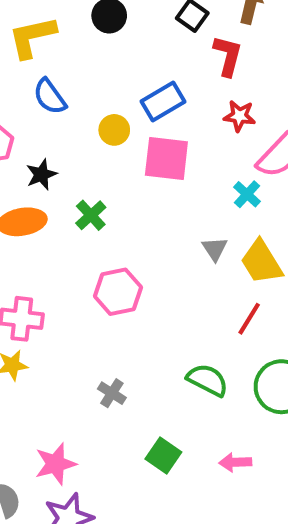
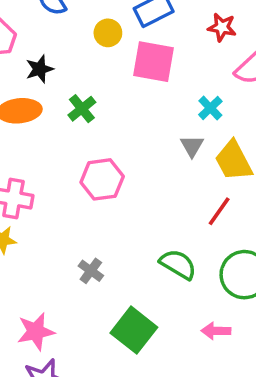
cyan cross: (247, 194) -> (210, 108), moved
green square: (163, 455) -> (134, 330), size x1.4
pink arrow: (235, 462) -> (216, 331), moved

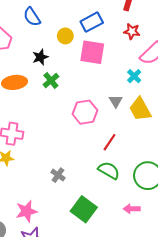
black star: (40, 69) -> (40, 57), moved
cyan cross: (210, 108) -> (134, 76), moved
pink hexagon: (102, 179) -> (85, 112), moved
red line: (219, 211) -> (109, 142), moved

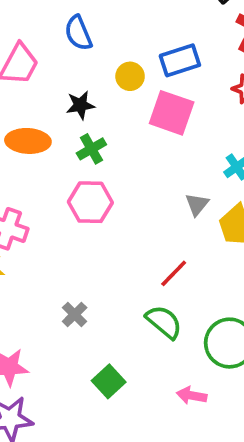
pink hexagon: (85, 112) -> (90, 202), moved
green square: (84, 209) -> (109, 381), size x0.7

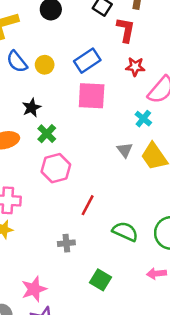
yellow circle: (130, 76) -> (45, 65), moved
red line: (174, 273) -> (88, 205), moved
gray cross: (75, 315) -> (66, 243), turned -35

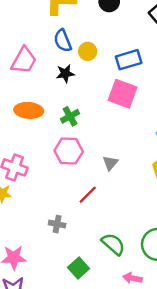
black star: (32, 108) -> (65, 74), moved
gray triangle: (125, 150) -> (110, 163), moved
green semicircle: (125, 231) -> (113, 244), moved

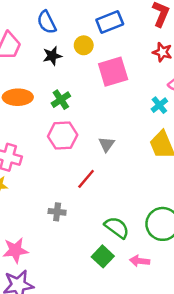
yellow circle: (88, 51) -> (84, 45), moved
blue rectangle: (129, 60) -> (110, 22), moved
pink square: (123, 94) -> (113, 72), turned -32
green square: (78, 268) -> (103, 256), moved

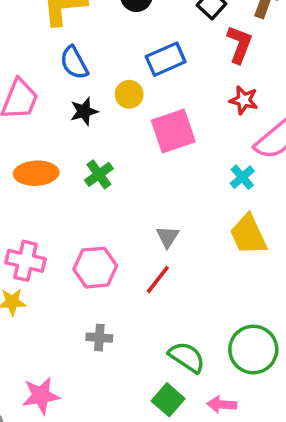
pink hexagon: (63, 136) -> (95, 268), moved
red line: (86, 179) -> (158, 280), moved

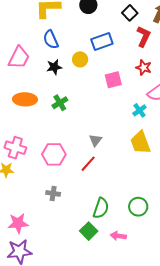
pink square: (173, 131) -> (113, 80), moved, size x0.7
green circle: (253, 349) -> (138, 207), size x0.7
green semicircle: (187, 357) -> (101, 208), turned 70

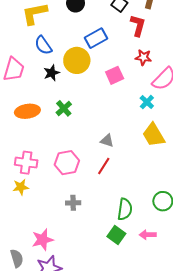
yellow circle: (80, 59) -> (77, 60), size x1.6
gray triangle: (95, 140) -> (107, 141), turned -40

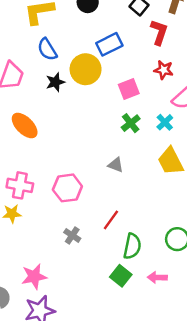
green cross: (64, 108) -> (131, 123), moved
orange ellipse: (27, 111) -> (25, 126), turned 50
red line: (104, 166) -> (111, 220), moved
gray cross: (73, 203) -> (72, 235), turned 32

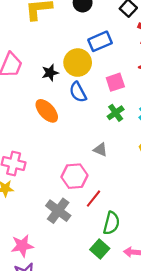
blue semicircle: (47, 49) -> (78, 92), moved
orange ellipse: (25, 126) -> (47, 111), moved
pink hexagon: (67, 188) -> (74, 176), moved
gray cross: (72, 235) -> (58, 211), size x1.6

